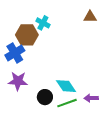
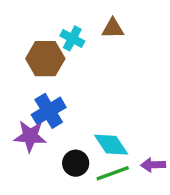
brown triangle: (90, 17) -> (113, 28), moved
blue cross: (15, 53) -> (49, 111), moved

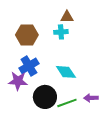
cyan cross: (72, 38) -> (61, 32), moved, turned -32
cyan diamond: (111, 145) -> (66, 72), moved
black circle: (76, 163) -> (45, 97), size x1.5

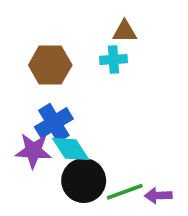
cyan diamond: (66, 72) -> (71, 149), moved
purple arrow: (91, 98) -> (158, 195), moved

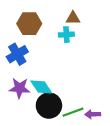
brown hexagon: (50, 65) -> (29, 24), moved
blue cross: (54, 123) -> (17, 54), moved

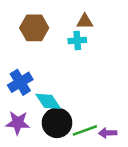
blue cross: (17, 54) -> (20, 82), moved
purple star: (19, 88) -> (18, 123), moved

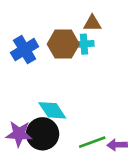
brown hexagon: (34, 28) -> (63, 44), moved
blue cross: (20, 82) -> (25, 50), moved
black circle: (57, 123) -> (43, 134), moved

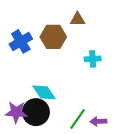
cyan cross: (84, 44) -> (93, 59), moved
green line: (92, 142) -> (78, 119), turned -35

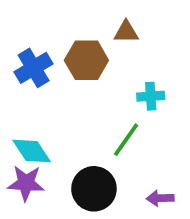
cyan diamond: (44, 92) -> (32, 151), moved
black circle: (36, 112) -> (94, 189), moved
green line: (78, 119) -> (126, 140), moved

